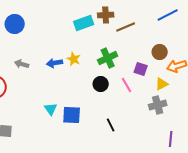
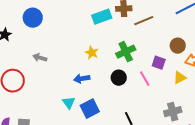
blue arrow: (55, 63) -> (82, 79), moved
gray cross: (158, 105) -> (173, 112), moved
blue square: (72, 115) -> (90, 109), turned -30

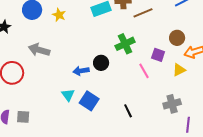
yellow star: (92, 53) -> (59, 15), moved
gray arrow: (40, 58) -> (39, 50), size x1.5
black circle: (119, 78) -> (101, 63), moved
blue square: (90, 109) -> (89, 101), turned -30

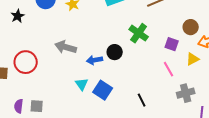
green cross: (125, 44) -> (139, 33), turned -30
gray arrow: (39, 50) -> (66, 47), moved
pink line: (144, 71) -> (169, 69), moved

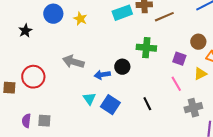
green cross: (139, 33) -> (146, 48), turned -30
black line: (142, 100) -> (147, 104), moved

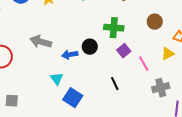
brown circle: (198, 42) -> (155, 22), moved
purple square: (179, 59) -> (124, 51), moved, turned 32
blue square: (110, 105) -> (73, 98), moved

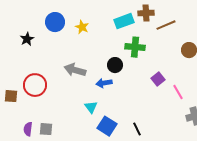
green cross: (114, 28) -> (135, 47), moved
black circle: (90, 47) -> (115, 65), moved
black line: (115, 84) -> (137, 129), moved

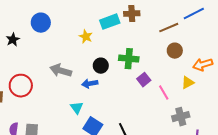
brown line: (166, 25) -> (169, 28), moved
yellow star: (82, 27) -> (86, 37), moved
green cross: (135, 47) -> (129, 59), moved

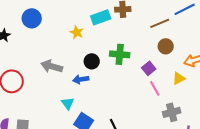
purple square: (144, 80) -> (149, 68), moved

